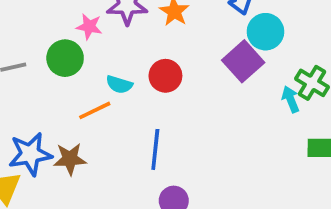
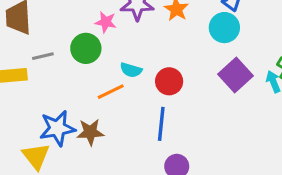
cyan circle: (265, 32) -> (224, 28), moved
purple square: (243, 61) -> (236, 75), moved
red circle: (165, 76) -> (169, 81), moved

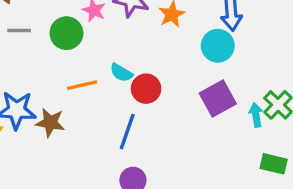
cyan semicircle: (131, 70) -> (121, 73), moved

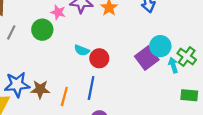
gray line: (19, 31) -> (11, 32), turned -56
cyan circle: (218, 46) -> (160, 46), moved
orange line: (82, 85) -> (64, 96), moved, turned -54

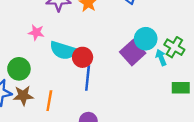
pink star: (58, 12) -> (36, 32), moved
green circle: (42, 30) -> (19, 69), moved
cyan semicircle: (82, 50) -> (63, 50), size x1.6
blue line: (91, 88) -> (88, 78), moved

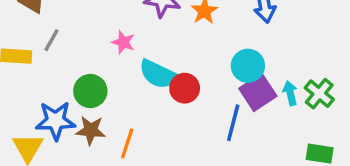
cyan circle: (146, 39) -> (248, 66), moved
cyan arrow: (161, 57) -> (290, 93), moved
blue line: (88, 78) -> (233, 123), moved

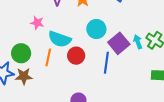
cyan circle: (248, 66) -> (96, 29), moved
red circle: (185, 88) -> (76, 56), moved
orange line: (127, 143) -> (48, 57), moved

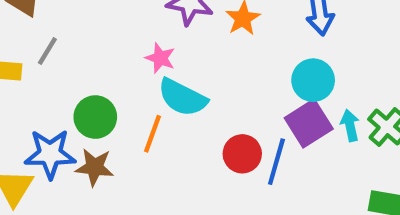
pink star: (37, 23) -> (160, 58), moved
cyan circle: (96, 29) -> (313, 80), moved
red circle: (76, 56) -> (242, 154), moved

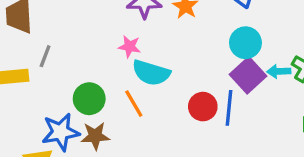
cyan arrow: (350, 125) -> (279, 71), turned -70
orange line: (153, 134) -> (134, 104), turned -40

